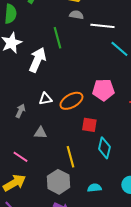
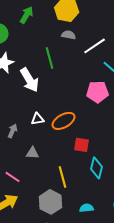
white line: (102, 26) -> (95, 46), turned -40
white arrow: (37, 60) -> (30, 80), turned 125
pink pentagon: (103, 90) -> (98, 92), moved

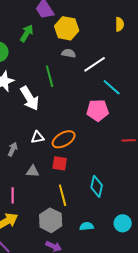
red square: (82, 145) -> (60, 163), moved
pink line: (13, 177) -> (13, 195), turned 56

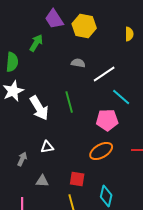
yellow hexagon: (67, 28) -> (84, 26), moved
green line: (50, 76) -> (69, 102), moved
orange ellipse: (64, 139) -> (101, 151), moved
red square: (60, 163) -> (77, 179), moved

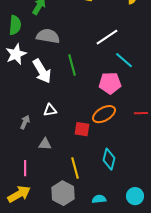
gray semicircle: (78, 63) -> (48, 36), moved, size x1.6
red square: (77, 179) -> (82, 129), moved

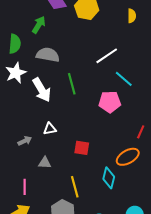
red line: (141, 113) -> (141, 132), turned -64
orange ellipse: (104, 114) -> (128, 157), moved
gray arrow: (25, 122) -> (25, 141), turned 40

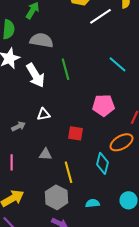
white line: (107, 56) -> (100, 16), moved
pink pentagon: (110, 102) -> (104, 105), moved
gray triangle: (45, 163) -> (46, 154), moved
pink line: (25, 187) -> (12, 162), moved

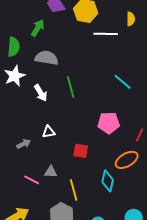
white line: (100, 16) -> (106, 34), turned 35
white arrow: (36, 75) -> (41, 93), size x0.7
pink line: (12, 162) -> (32, 180), moved, turned -63

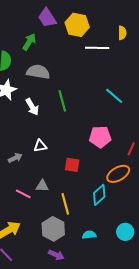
cyan diamond: (108, 181) -> (99, 195), turned 35

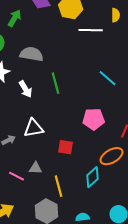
green arrow: (29, 42) -> (15, 18), moved
white triangle: (40, 146) -> (34, 128), size x1.5

